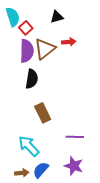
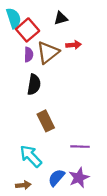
red square: (26, 28) -> (28, 30), size x1.5
purple semicircle: (27, 51) -> (29, 55), size x0.6
purple star: (74, 166) -> (79, 178), turned 30
blue semicircle: (41, 170) -> (56, 178), moved

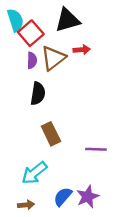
black triangle: (61, 18) -> (67, 20), size x1.6
purple line: (80, 147) -> (96, 149), moved
cyan arrow: (31, 156) -> (34, 173), turned -85

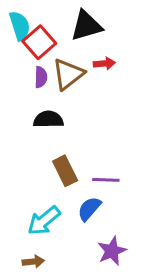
black semicircle: (38, 94) -> (48, 119), turned -100
purple line: (96, 149) -> (106, 180), moved
blue semicircle: (63, 197) -> (89, 209), moved

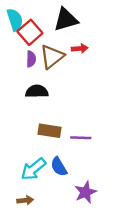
brown rectangle: (65, 171) -> (50, 131), turned -55
blue semicircle: (89, 209) -> (59, 167), moved, turned -72

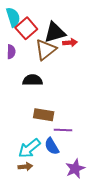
black triangle: (66, 20) -> (55, 32), moved
purple semicircle: (31, 59) -> (11, 52), moved
purple line: (81, 138) -> (63, 130), moved
brown arrow: (25, 200) -> (25, 167), moved

